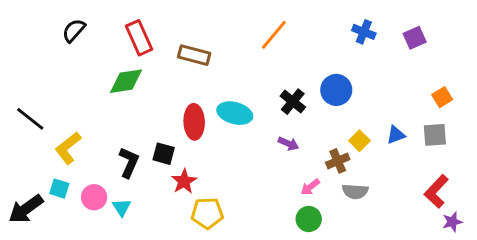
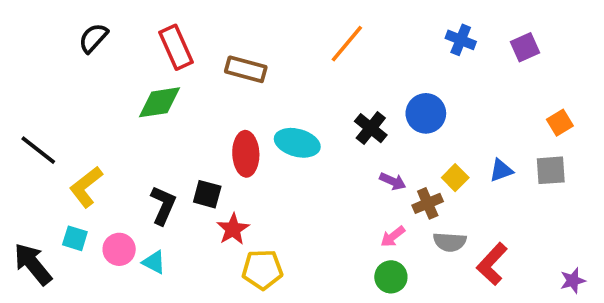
purple arrow: (288, 144) -> (393, 181), moved
red L-shape: (436, 191) -> (492, 264), moved
cyan triangle: (122, 207) -> (154, 262), turned -30
black arrow: (26, 209) -> (33, 264), turned 87

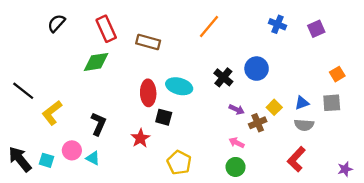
black square: (207, 194) -> (164, 117), moved
pink arrow: (393, 236) -> (237, 143), turned 64
cyan square: (75, 238) -> (46, 160), moved
gray semicircle: (450, 242) -> (304, 125), moved
yellow pentagon: (262, 270) -> (179, 163), moved, turned 30

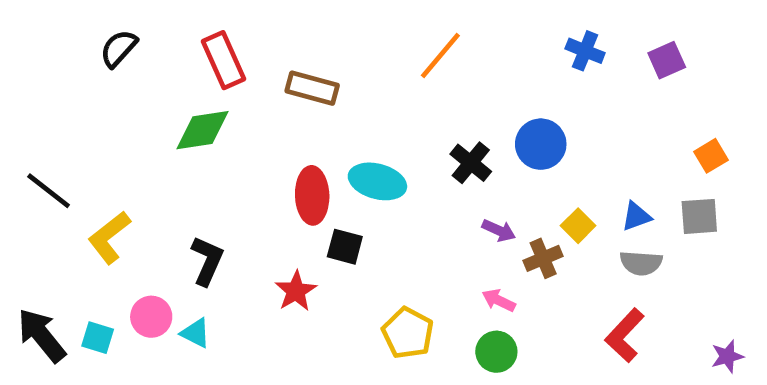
yellow pentagon: (179, 163) -> (408, 333), moved

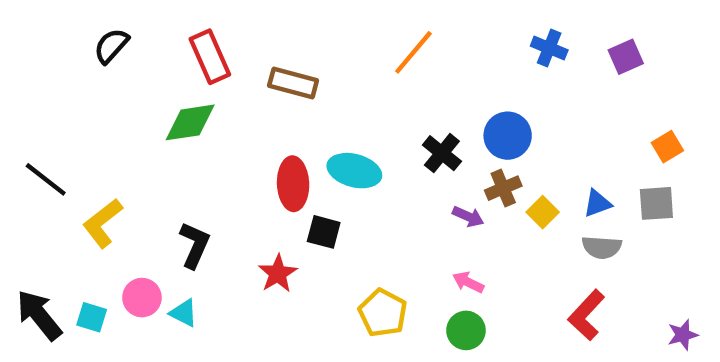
brown cross: (543, 258) -> (503, 188), moved

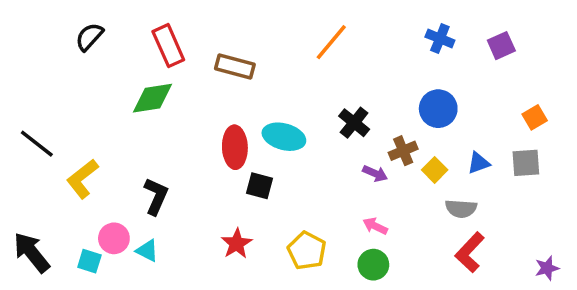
blue circle: (508, 136) -> (438, 109), moved
gray semicircle: (602, 247) -> (461, 209), moved
red star: (278, 273) -> (237, 244), moved
cyan square: (92, 317) -> (89, 261), moved

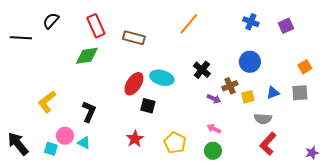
black line: (37, 144) -> (21, 38), moved, turned -35
red ellipse: (235, 147) -> (134, 84), turned 35
yellow square: (435, 170) -> (248, 97), turned 32

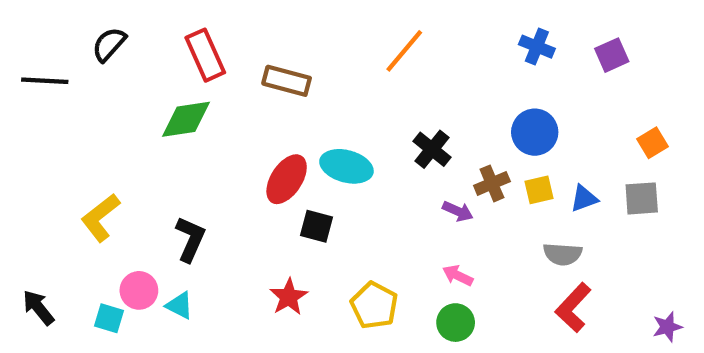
yellow square: (248, 97) -> (539, 190), moved
black arrow: (18, 144) -> (38, 308), size x0.7

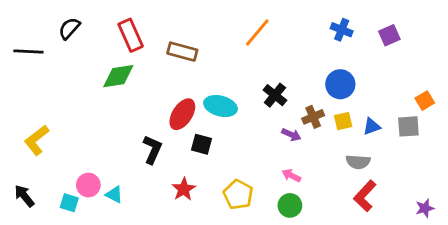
orange square: (652, 143) -> (425, 101), moved
yellow L-shape: (100, 218) -> (37, 140), moved
black L-shape: (190, 239) -> (152, 150), moved

